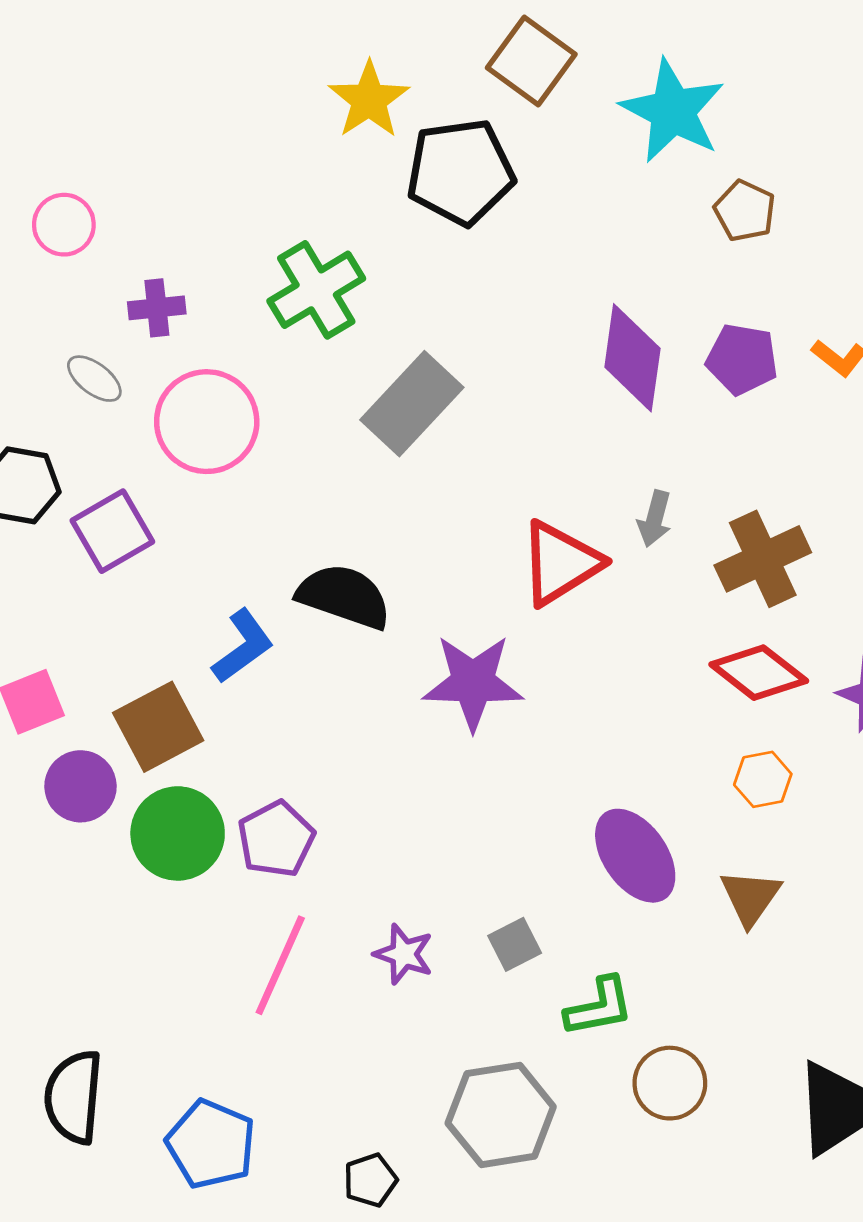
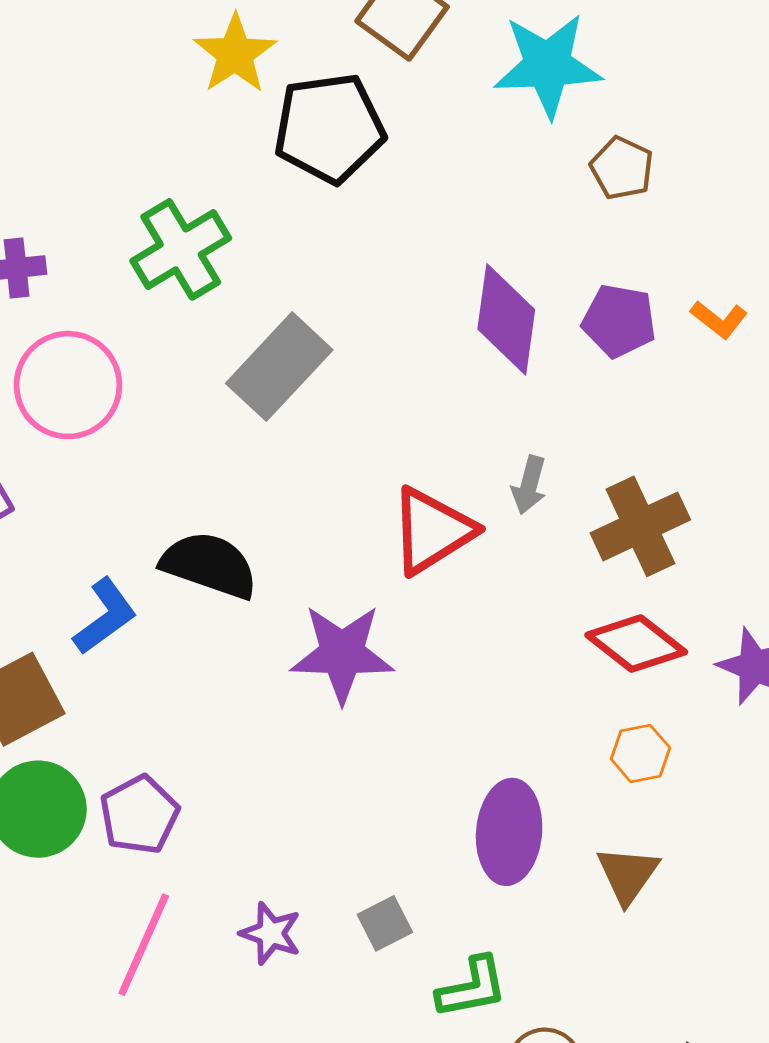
cyan star: (673, 111) -> (548, 65), turned -30
purple ellipse: (635, 856) -> (509, 832), turned 40

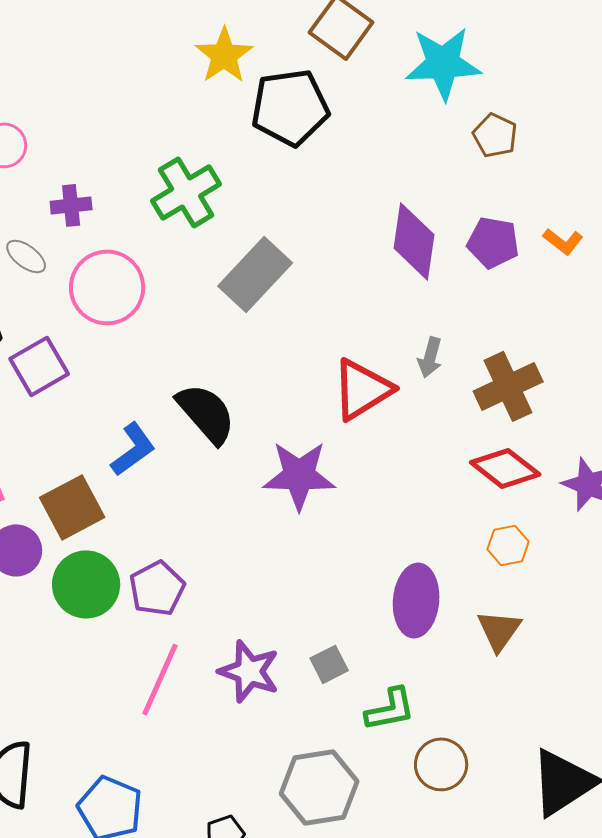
black semicircle: (209, 565) -> (206, 413), turned 30
purple star: (271, 933) -> (249, 671), size x1.4

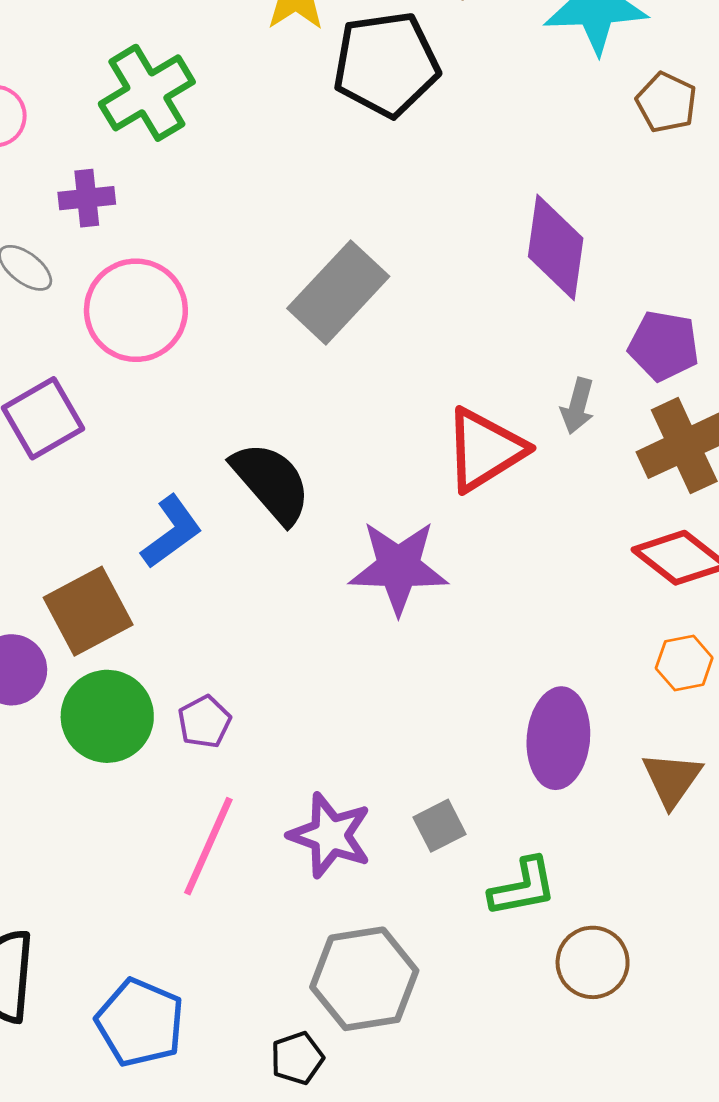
green cross: (186, 192) -> (147, 93), moved
purple pentagon: (493, 242) -> (664, 346), moved
purple pentagon: (157, 588) -> (204, 722), size x0.7
gray hexagon: (319, 787) -> (364, 979), moved

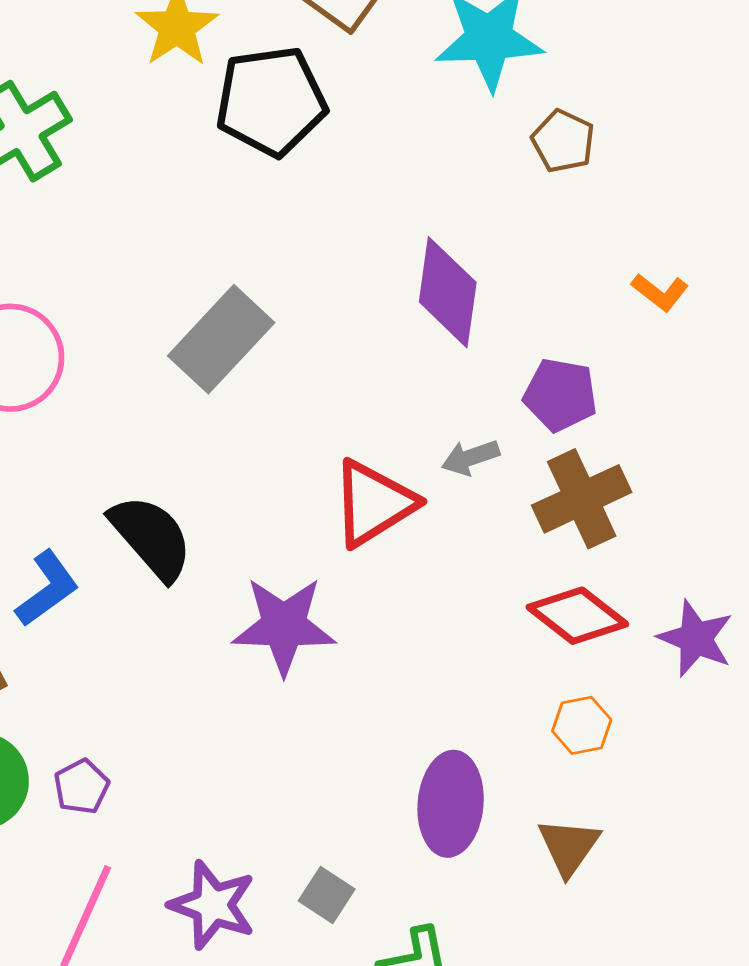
gray arrow: (578, 406) -> (471, 457), turned 56
gray square: (439, 826) -> (327, 895), turned -30

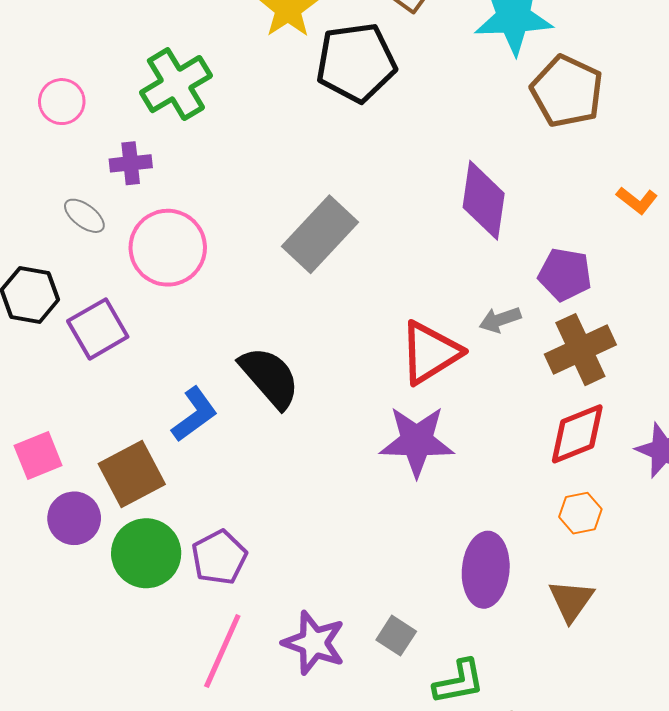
brown pentagon: (563, 141) -> (567, 91), size x1.6
red diamond: (577, 616) -> (577, 434), turned -60
purple star: (284, 626) -> (417, 441), moved
purple pentagon: (81, 787) -> (219, 557), size x1.4

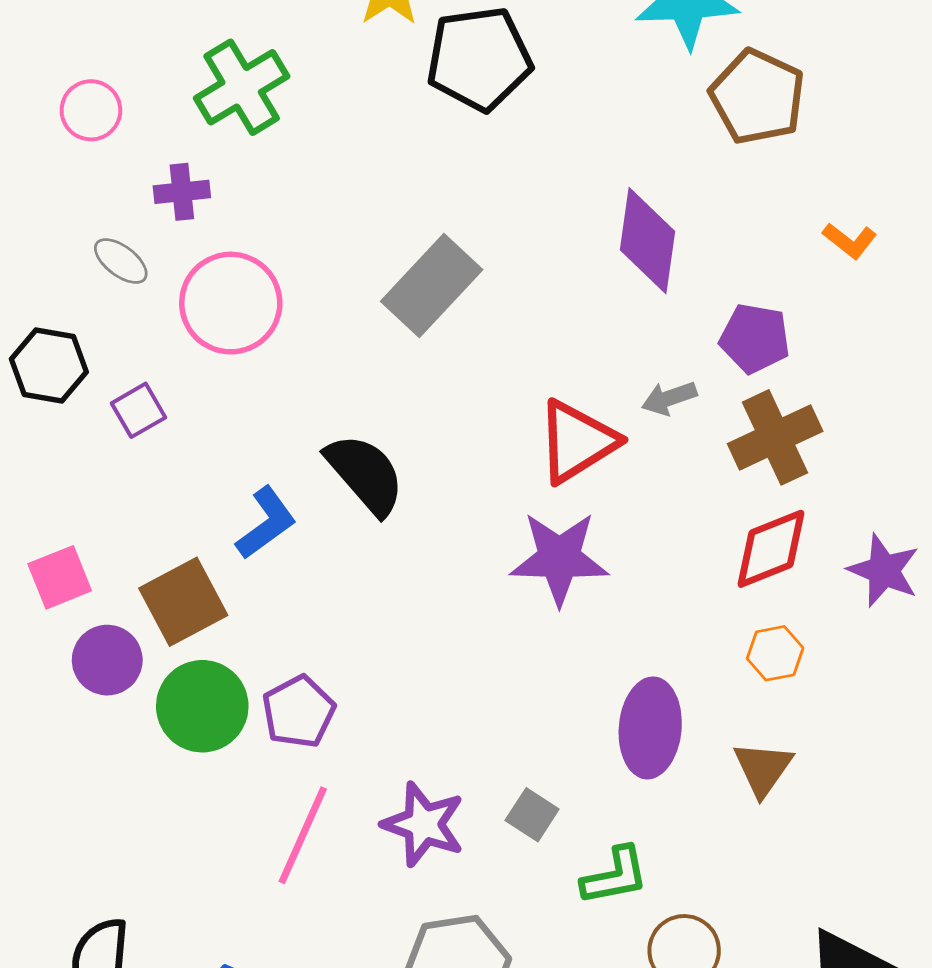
purple square: (98, 329) -> (138, 410), size x0.7

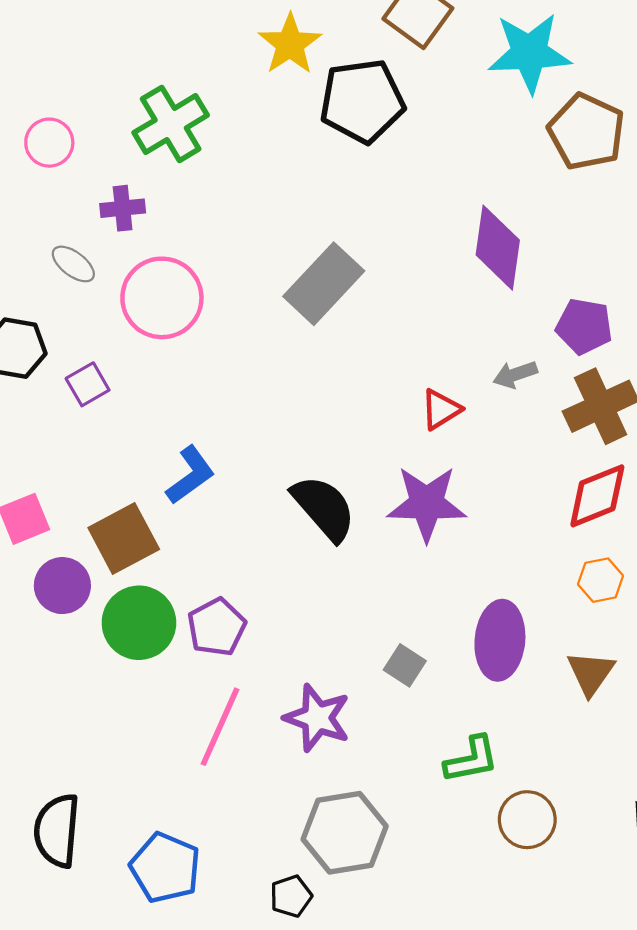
red triangle: (577, 442) -> (441, 409), size x0.6
black semicircle: (365, 474) -> (324, 508), moved
gray square: (532, 815) -> (405, 665), moved

